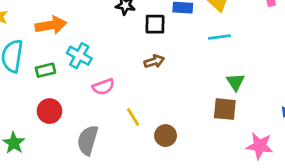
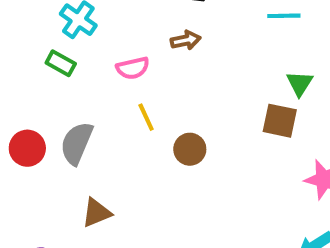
green rectangle: (45, 70) -> (61, 63), moved, turned 36
pink semicircle: (103, 87) -> (133, 68), moved
red circle: (50, 111) -> (27, 148), moved

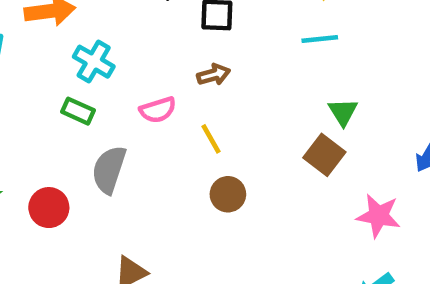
yellow line: (146, 117) -> (211, 139), moved
brown square: (280, 121) -> (324, 155), turned 30
gray semicircle: (77, 143) -> (109, 170), moved

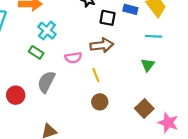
brown arrow: (214, 75) -> (102, 45), size x1.5
green triangle: (343, 112) -> (148, 65), moved
brown square: (324, 155) -> (144, 109), moved

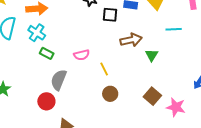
cyan cross: (47, 31) -> (37, 33), moved
cyan line: (154, 36) -> (174, 29), moved
brown arrow: (102, 45) -> (131, 40), moved
red circle: (16, 95) -> (46, 101), moved

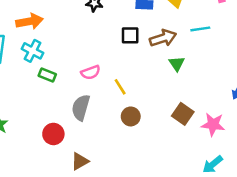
black square: (110, 15) -> (130, 35), moved
brown arrow: (131, 40) -> (163, 38), moved
gray semicircle: (59, 80) -> (81, 108), moved

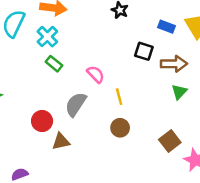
pink semicircle: (91, 72) -> (96, 74), turned -132
brown triangle: (80, 161) -> (61, 141), moved

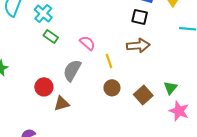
black square: (144, 51) -> (140, 17), moved
brown arrow: (174, 64) -> (138, 46), moved
green triangle: (179, 92) -> (170, 88), moved
brown square: (170, 141) -> (143, 95), moved

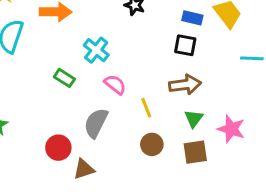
cyan cross: (43, 14) -> (96, 50), moved
green triangle: (170, 88) -> (194, 119), moved
brown square: (143, 95) -> (195, 152), turned 36
pink star: (179, 111) -> (231, 129), moved

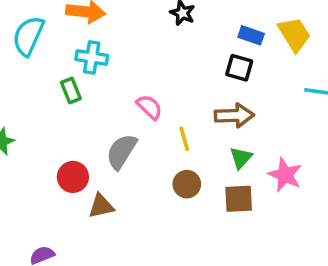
cyan cross: (96, 50) -> (92, 58), moved, turned -35
green rectangle: (64, 78) -> (71, 90), moved, turned 30

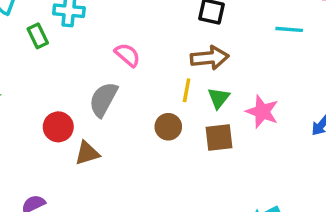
green rectangle: (71, 90) -> (38, 36), moved
yellow line: (184, 139) -> (187, 90), moved, turned 30

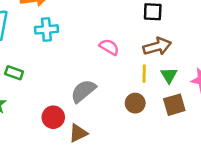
green rectangle: (38, 36) -> (14, 73), moved, turned -36
pink semicircle: (127, 55) -> (109, 47), moved
gray semicircle: (103, 99) -> (83, 91), turned 32

